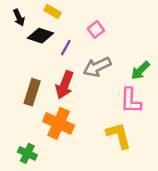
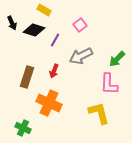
black arrow: (19, 18) -> (12, 23), moved
red arrow: (65, 85) -> (54, 71), size x0.6

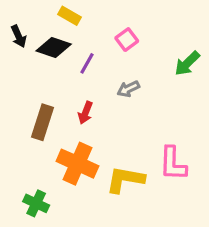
gray arrow: (81, 56) -> (128, 89), size x0.6
green arrow: (117, 59) -> (187, 63), moved
pink L-shape: (109, 84) -> (173, 164), moved
yellow L-shape: (99, 113) -> (125, 180), moved, turned -65

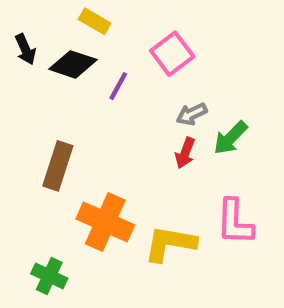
pink square: (127, 40) -> (172, 54), size x1.4
green arrow: (187, 63) -> (230, 138), moved
gray arrow: (128, 89) -> (192, 114), moved
red arrow: (85, 113) -> (185, 153), moved

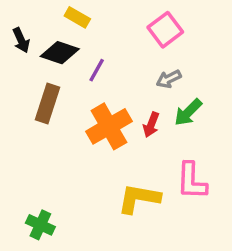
pink square: (172, 54) -> (165, 30), moved
gray arrow: (192, 114) -> (169, 79), moved
brown rectangle: (58, 166) -> (47, 104), moved
orange cross: (105, 222) -> (109, 126), moved, turned 36

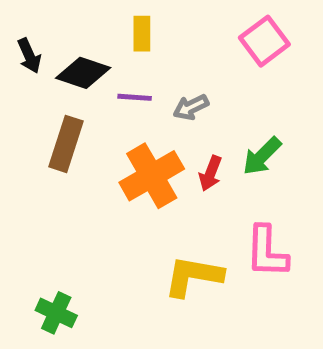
yellow rectangle: (77, 17) -> (142, 34), moved, turned 60
pink square: (165, 30) -> (264, 41), moved
purple line: (97, 70) -> (135, 97), turned 65
gray arrow: (169, 79) -> (191, 107), moved

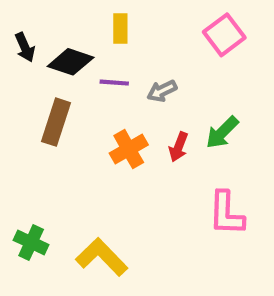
orange cross: (152, 176) -> (129, 149), size x0.7
yellow L-shape: (193, 276) -> (102, 257), moved, turned 36
green cross: (56, 313) -> (31, 242), moved

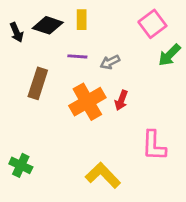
black diamond: (71, 62) -> (48, 25), moved
green arrow: (222, 132) -> (169, 55), moved
orange cross: (129, 149) -> (87, 102), size x1.4
yellow L-shape: (102, 257) -> (103, 175), moved

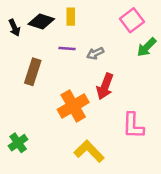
red arrow: (121, 100) -> (105, 86), size x1.5
orange cross: (87, 102) -> (73, 106), moved
green cross: (21, 165) -> (18, 143), turned 30

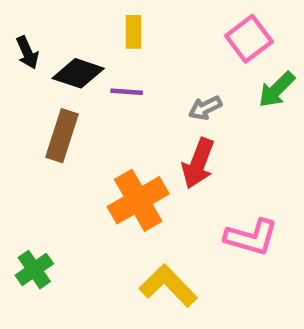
black diamond: (41, 22) -> (78, 73), moved
gray arrow: (95, 53) -> (205, 108), moved
pink L-shape: (133, 126) -> (251, 237), turned -76

